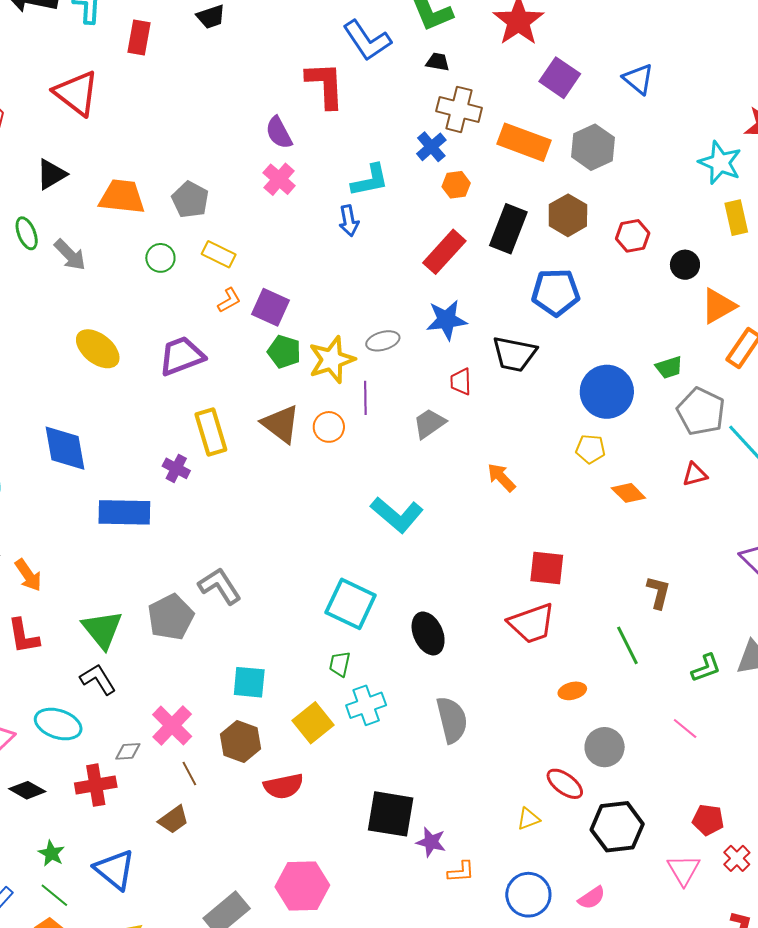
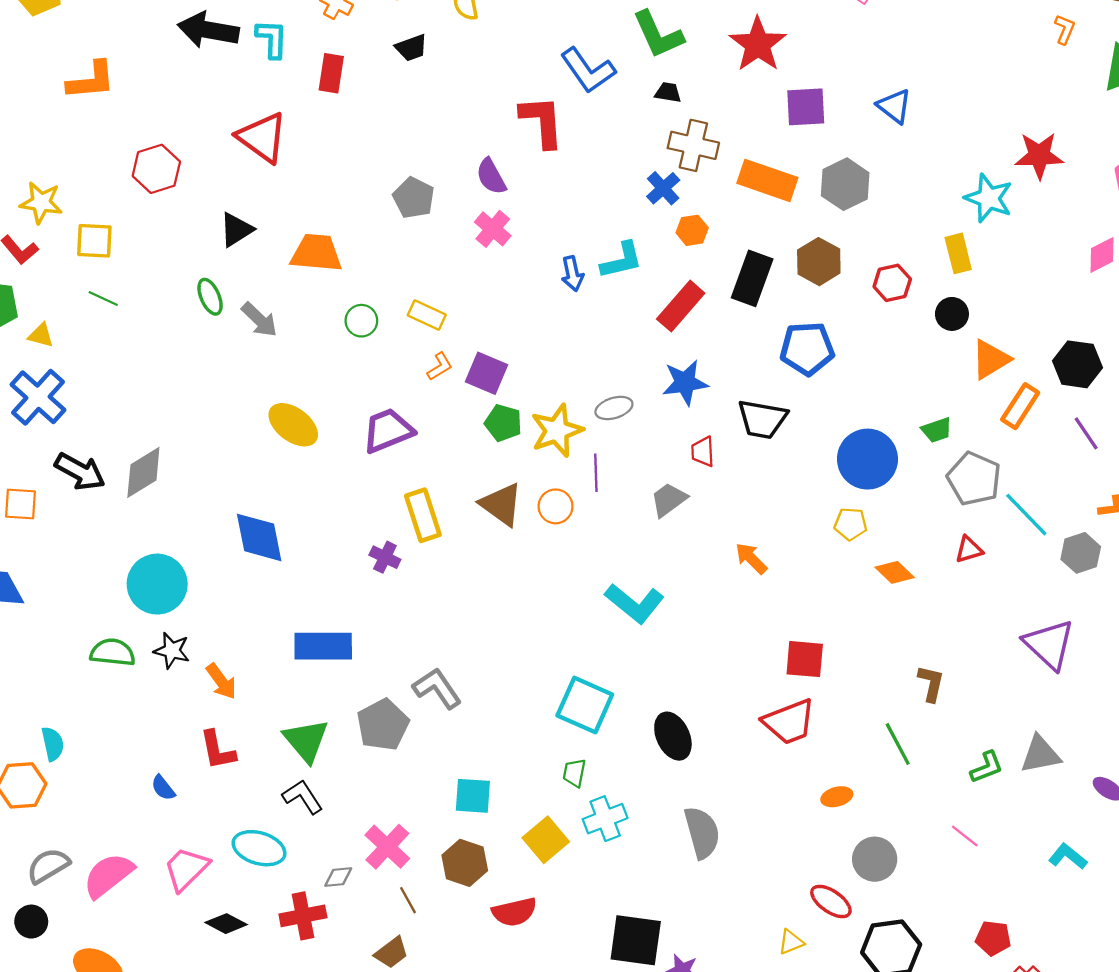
purple square: (560, 78) -> (806, 107), turned -36
cyan L-shape: (370, 180) -> (622, 260), moved
gray pentagon: (190, 200) -> (414, 198), moved
yellow rectangle: (736, 218) -> (958, 253), moved
blue rectangle: (124, 512) -> (323, 646), moved

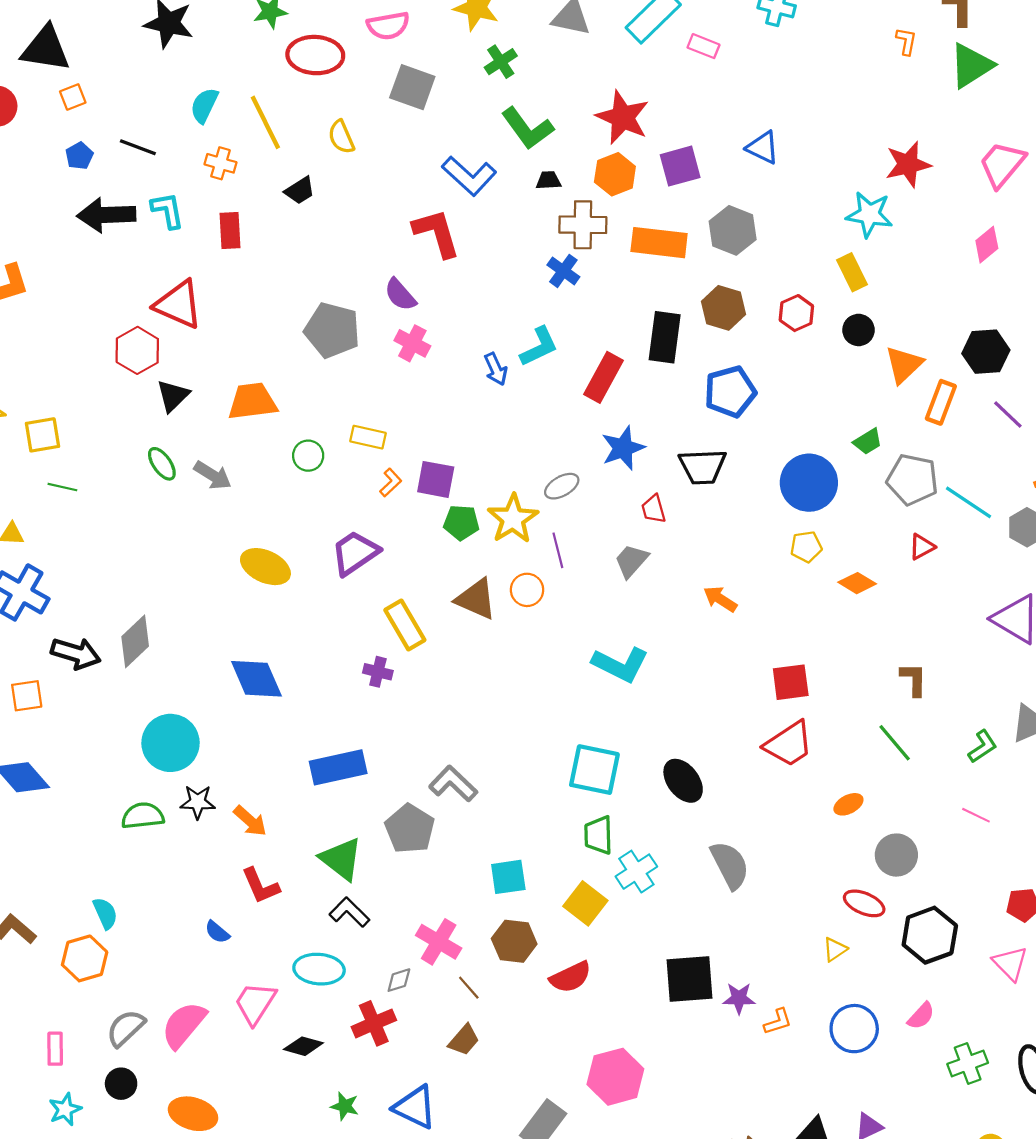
red hexagon: (156, 169) -> (137, 350), moved
gray pentagon: (414, 198) -> (332, 330), size x1.4
orange hexagon: (692, 230) -> (615, 174), moved, size x1.4
green trapezoid: (574, 773) -> (598, 835), size x1.4

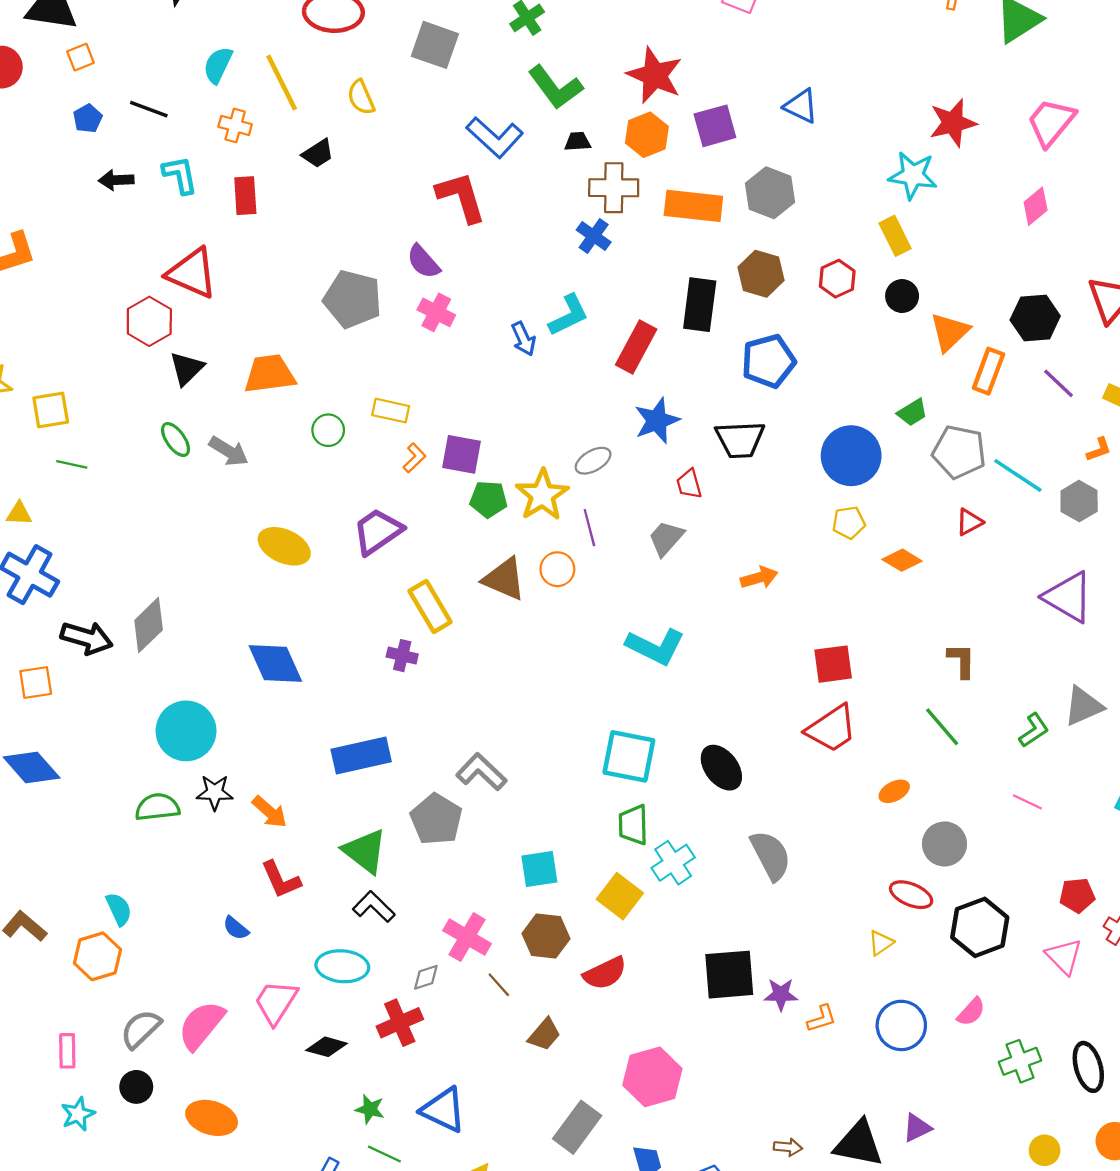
black arrow: (106, 215) -> (116, 180), size x0.6
orange arrow: (720, 599) -> (759, 578), turned 132
brown trapezoid: (464, 1040) -> (544, 1034), moved

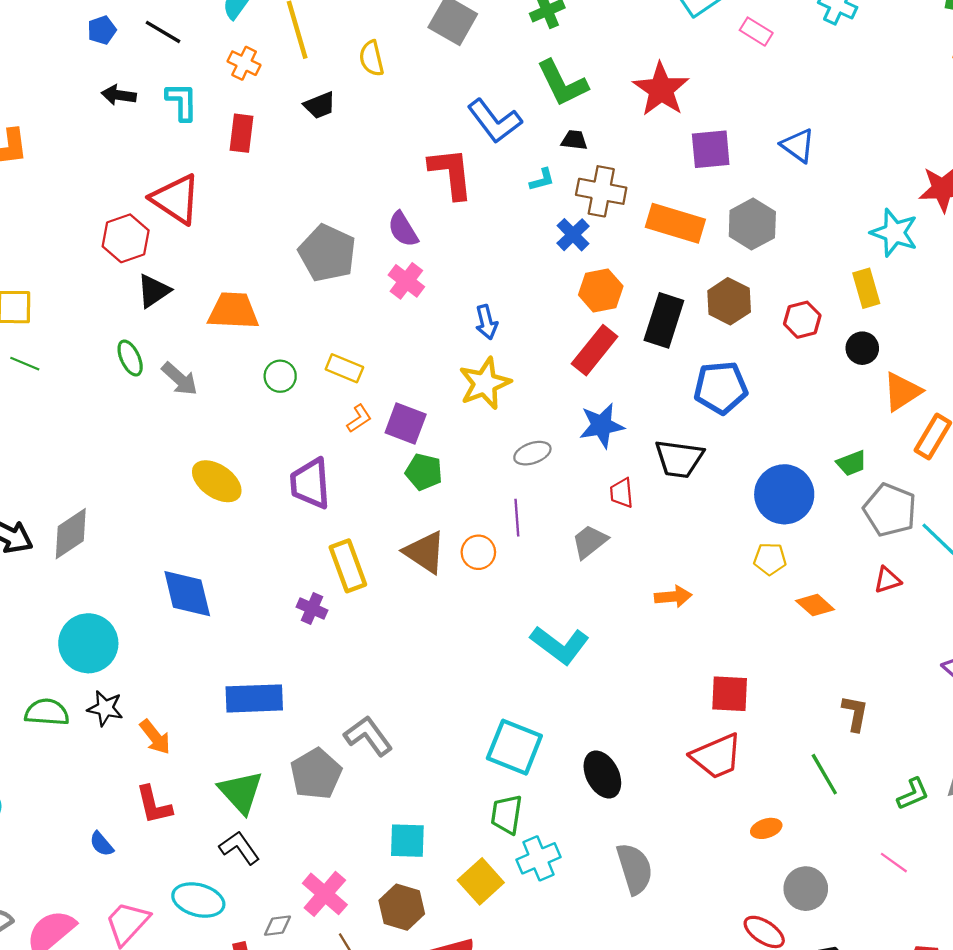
orange hexagon: (647, 135) -> (601, 291), moved
cyan L-shape: (569, 315) -> (542, 180), moved, size x0.6
yellow star: (542, 495) -> (485, 383), moved
purple trapezoid: (378, 531) -> (310, 484), turned -70

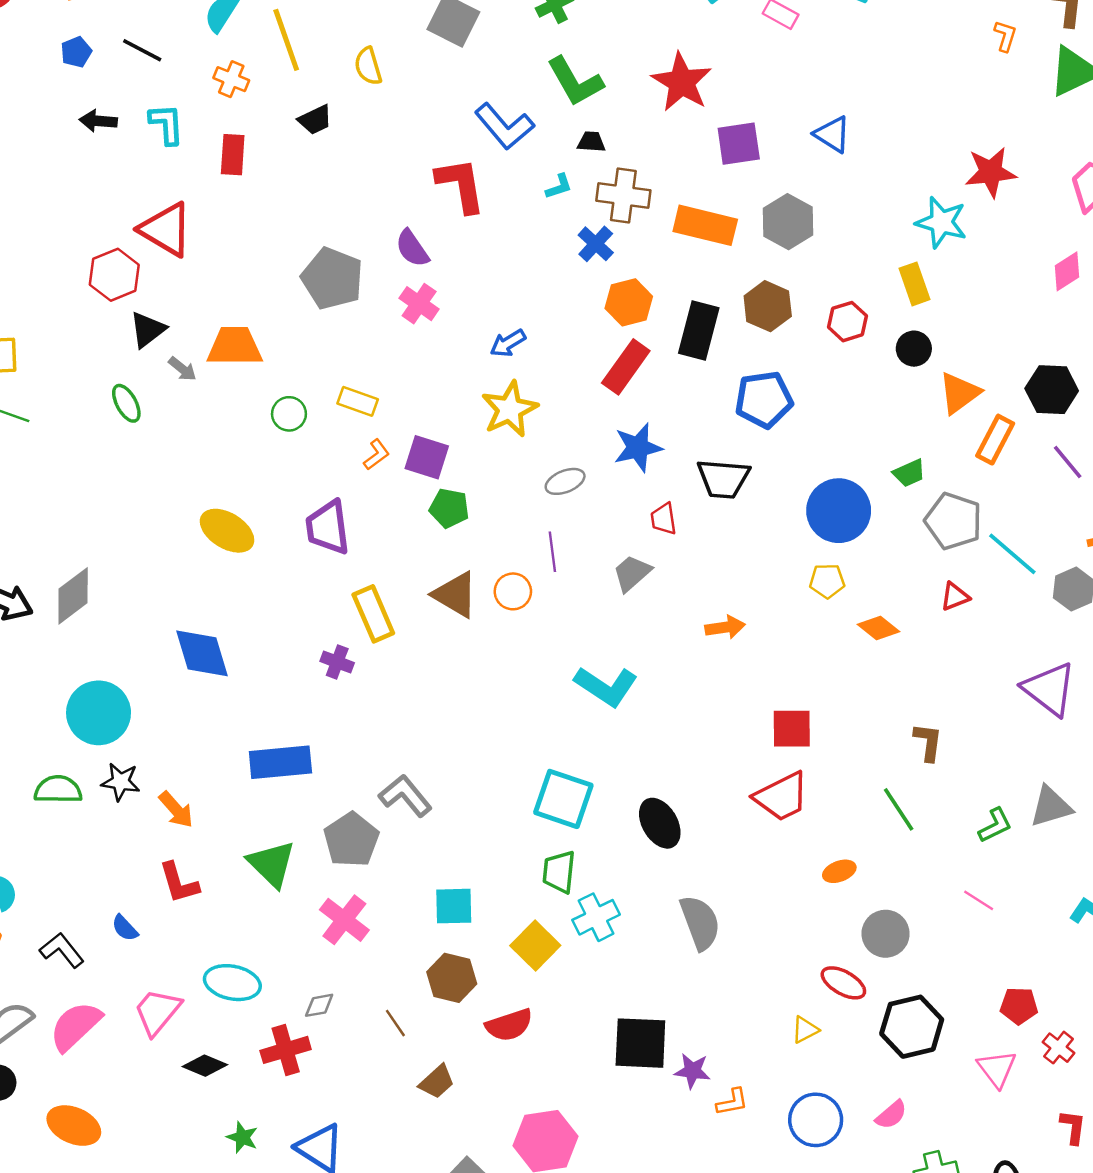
blue arrow: (487, 322) -> (508, 343), turned 76
gray arrow: (180, 379) -> (182, 369), moved, size x0.7
black L-shape: (239, 848) -> (62, 950), moved
pink cross: (325, 894) -> (344, 920), moved

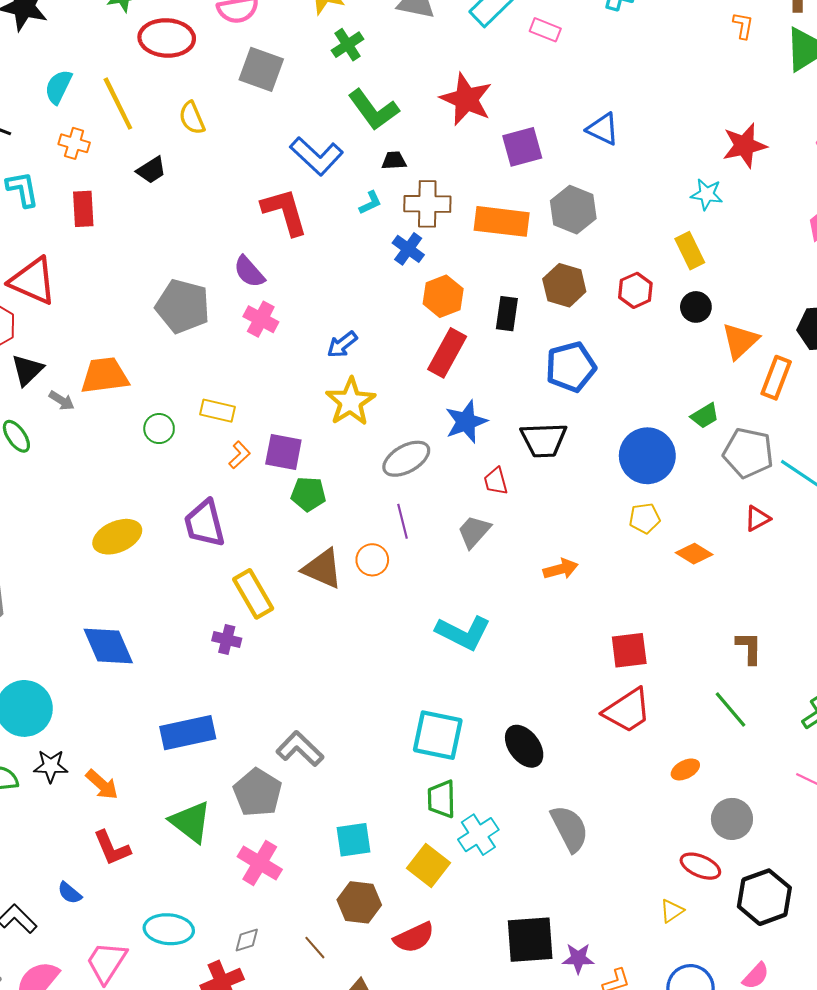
cyan star: (941, 222) -> (707, 194), size x0.7
black rectangle: (699, 331) -> (507, 314), size x0.7
gray ellipse: (565, 481) -> (406, 459), size x1.4
yellow ellipse: (227, 531) -> (117, 537), turned -48

